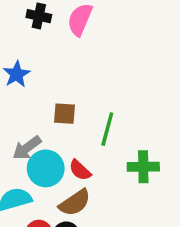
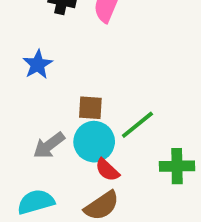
green line: (107, 129) -> (137, 125), turned 36
cyan circle: (46, 168) -> (94, 142), moved

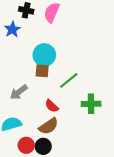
blue star: (38, 64) -> (12, 29), moved
cyan circle: (94, 142) -> (44, 55), moved

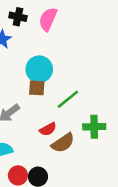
red semicircle: (52, 106) -> (48, 129), turned -72
brown semicircle: (49, 126) -> (63, 143), moved

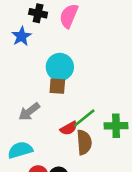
green line: (68, 99) -> (84, 118), moved
brown semicircle: (63, 143) -> (84, 142), turned -60

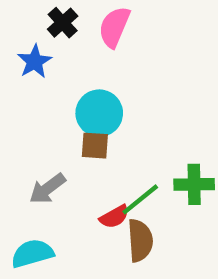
black cross: (38, 13) -> (63, 23), turned 36
green cross: (116, 126) -> (194, 184), moved

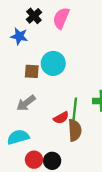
blue star: (35, 61) -> (19, 36), turned -30
brown square: (95, 146) -> (32, 71), moved
green line: (140, 199) -> (75, 109), turned -45

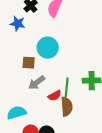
brown square: (32, 71) -> (29, 63), moved
gray arrow: (26, 103) -> (37, 83), moved

